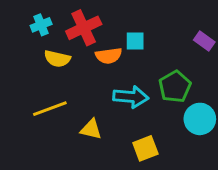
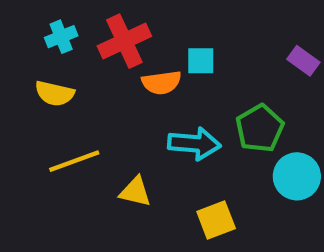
yellow semicircle: (57, 59) -> (55, 93), moved

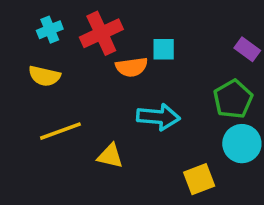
green pentagon: (260, 128) -> (233, 99), moved
yellow square: (216, 220) -> (199, 179), moved

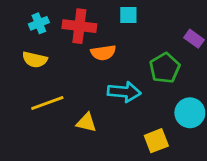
red cross: (101, 33) -> (79, 26), turned 32
cyan square: (164, 49) -> (128, 15), moved
green pentagon: (233, 99) -> (165, 68), moved

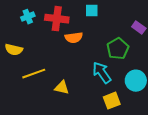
yellow semicircle: (35, 60) -> (14, 50), moved
cyan arrow: (124, 92) -> (102, 73), moved, turned -130

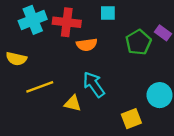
cyan cross: (28, 17) -> (33, 20), size x1.6
green pentagon: (118, 49) -> (138, 42), moved
cyan arrow: (102, 73) -> (94, 85), moved

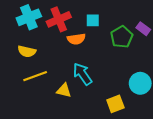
cyan square: (108, 13) -> (93, 20), moved
red cross: (67, 22) -> (59, 19), turned -30
yellow semicircle: (16, 59) -> (27, 51), moved

